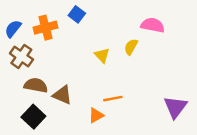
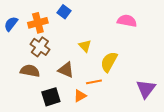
yellow semicircle: (131, 47) -> (109, 62), moved, size x1.5
brown cross: (21, 56) -> (40, 47), moved
brown triangle: (62, 95) -> (66, 70), moved
black square: (33, 117) -> (51, 97), moved, turned 30

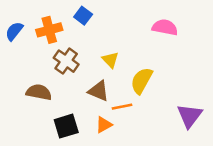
brown cross: (40, 47) -> (66, 61), moved
brown triangle: (66, 70) -> (99, 91), moved

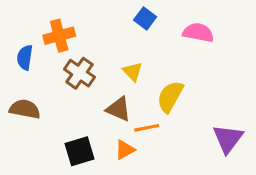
blue square: (83, 16) -> (145, 18), moved
blue semicircle: (14, 31) -> (25, 58), moved, turned -30
brown semicircle: (39, 92) -> (25, 109), moved

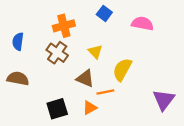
orange cross: (59, 36) -> (64, 26), moved

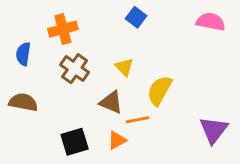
pink semicircle: (142, 24) -> (211, 22), moved
orange cross: (64, 26) -> (63, 29), moved

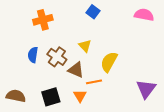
blue semicircle: (23, 54) -> (33, 55), moved
brown cross: (75, 69) -> (57, 57), moved
brown semicircle: (23, 102) -> (16, 96), moved
orange triangle: (117, 140) -> (80, 96), turned -32

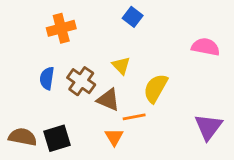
pink semicircle: (144, 15) -> (206, 47), moved
black square: (51, 97) -> (57, 138), moved

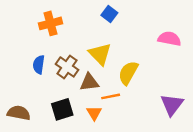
yellow triangle: (121, 65) -> (100, 54), size x1.5
brown triangle: (108, 100) -> (89, 82), turned -30
black square: (57, 138) -> (62, 109), moved

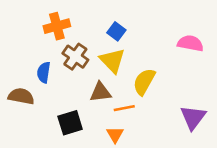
blue square: (109, 14) -> (116, 31), moved
brown cross: (67, 67) -> (75, 57), moved
brown semicircle: (19, 113) -> (21, 96), moved
orange triangle: (94, 113) -> (115, 135), moved

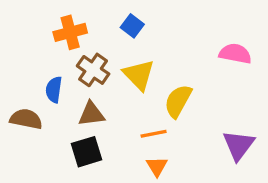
blue square: (116, 31) -> (132, 26), moved
brown triangle: (101, 92) -> (91, 114), moved
orange triangle: (115, 135) -> (157, 166), moved

